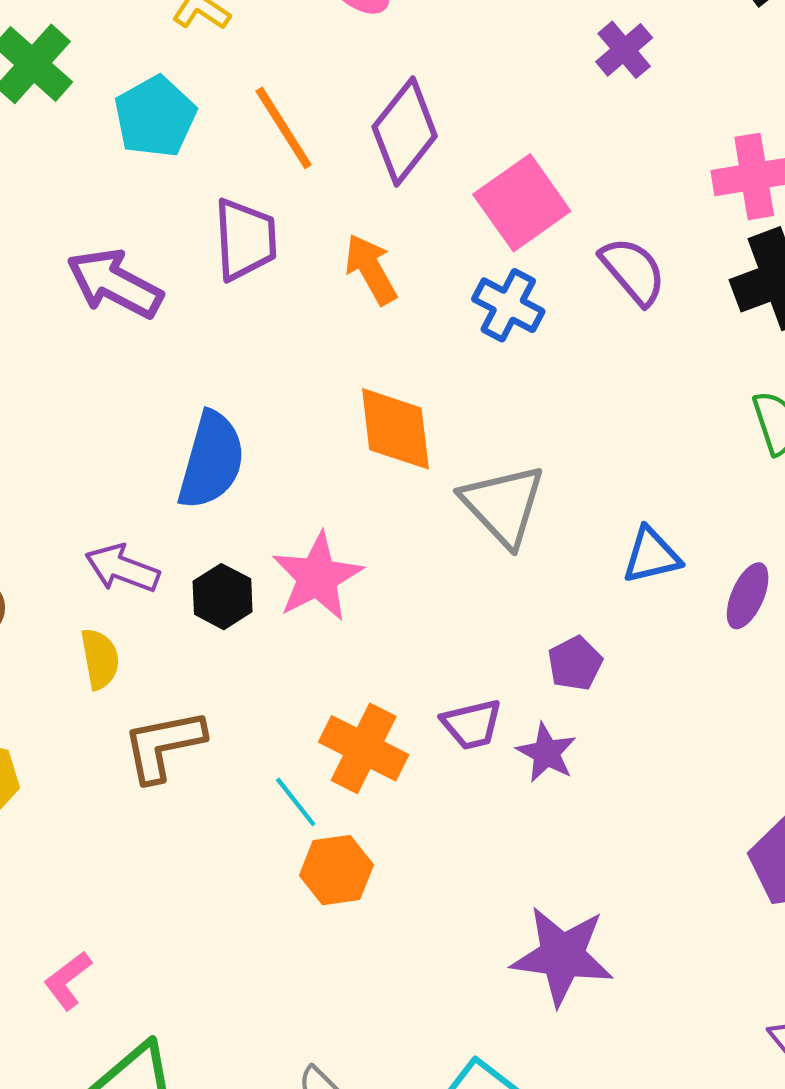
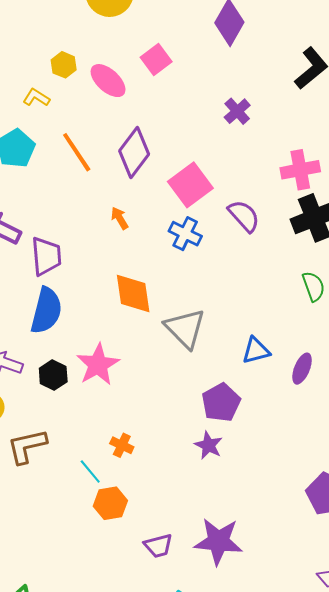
purple trapezoid: (245, 239) -> (46, 256), moved
orange arrow: (371, 269) -> (120, 218), size x0.7
purple pentagon: (575, 663) -> (221, 403), size x1.5
purple trapezoid: (472, 724) -> (158, 546), moved
orange cross: (364, 748) -> (122, 445), size x0.6

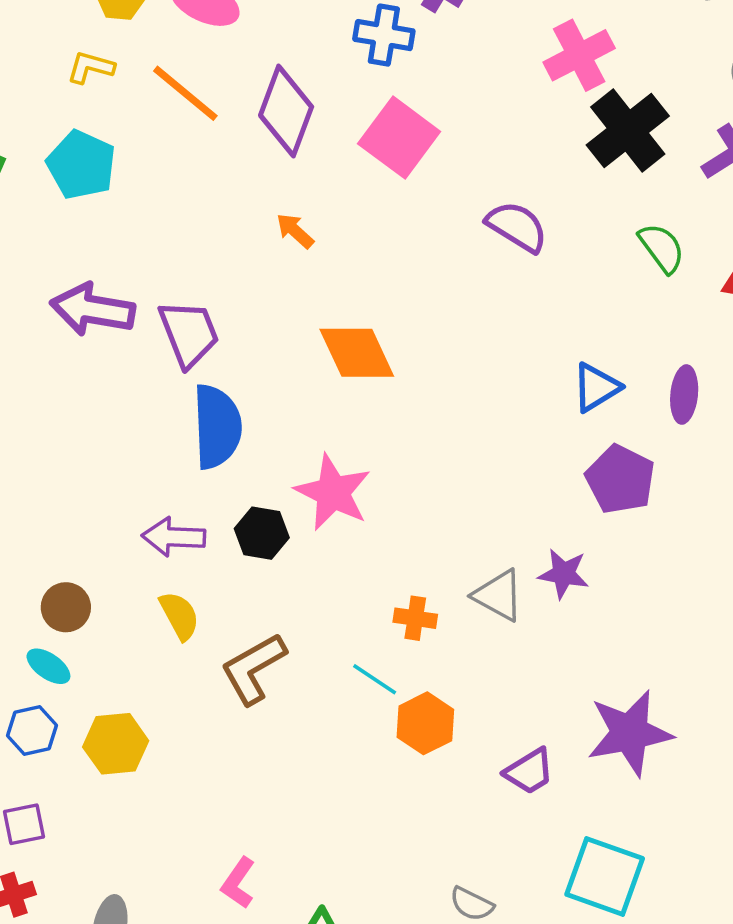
orange line: (77, 152) -> (185, 93), moved
purple semicircle: (244, 216) -> (517, 227), moved
blue cross: (185, 234) -> (384, 35), moved
gray triangle: (185, 328) -> (498, 595), moved, size x0.7
purple pentagon: (221, 403) -> (620, 479), moved

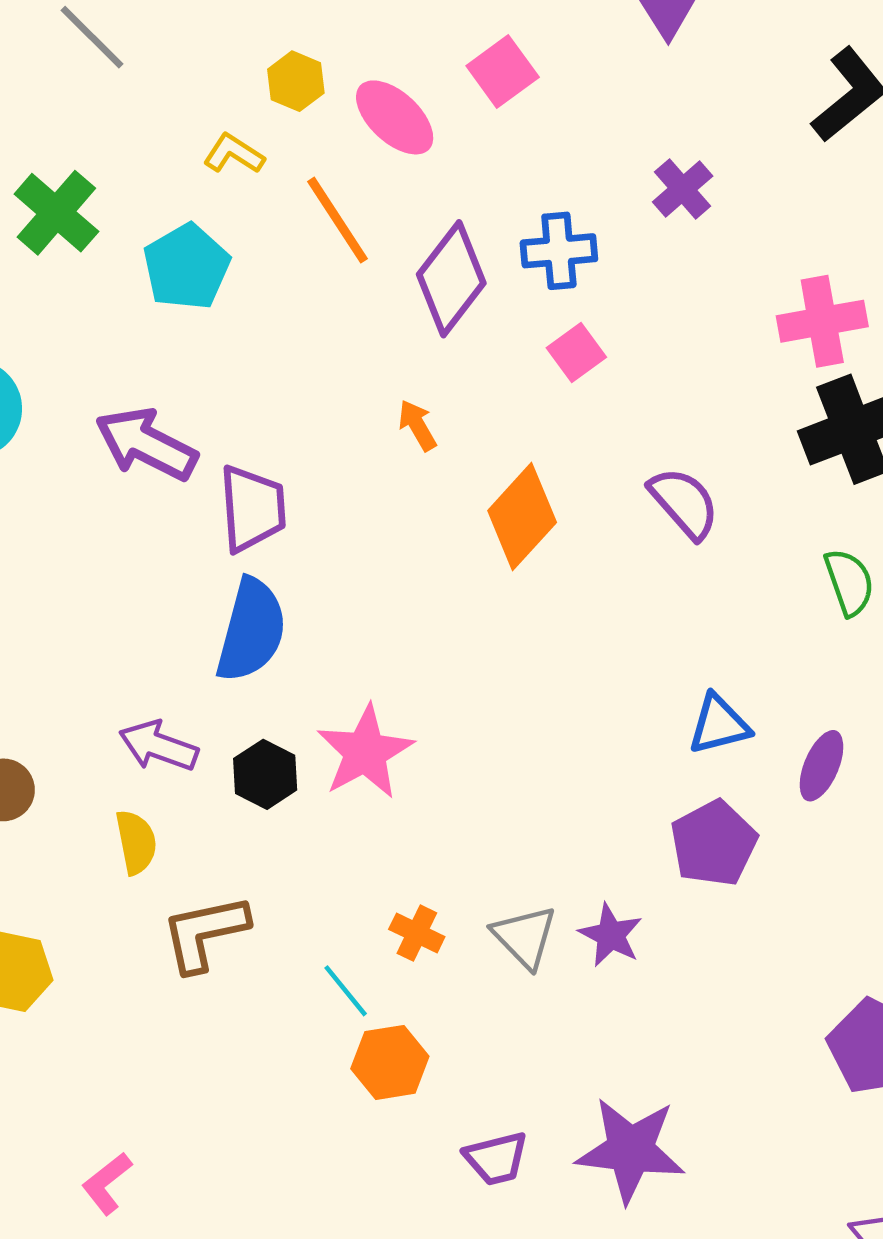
blue cross: (384, 35) -> (559, 251), moved, turned -32
pink square: (399, 138) -> (576, 353), size x0.6
orange diamond: (357, 353) -> (522, 517), moved, turned 50

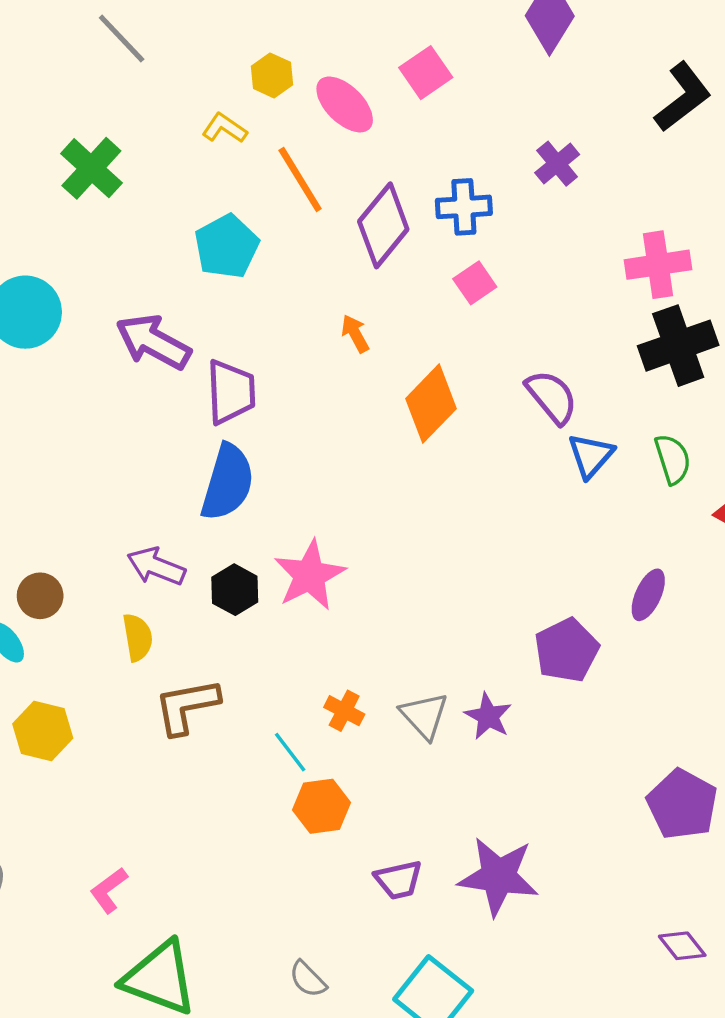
cyan pentagon: (187, 267) -> (227, 246), moved
blue triangle: (719, 724) -> (591, 456), moved, turned -36

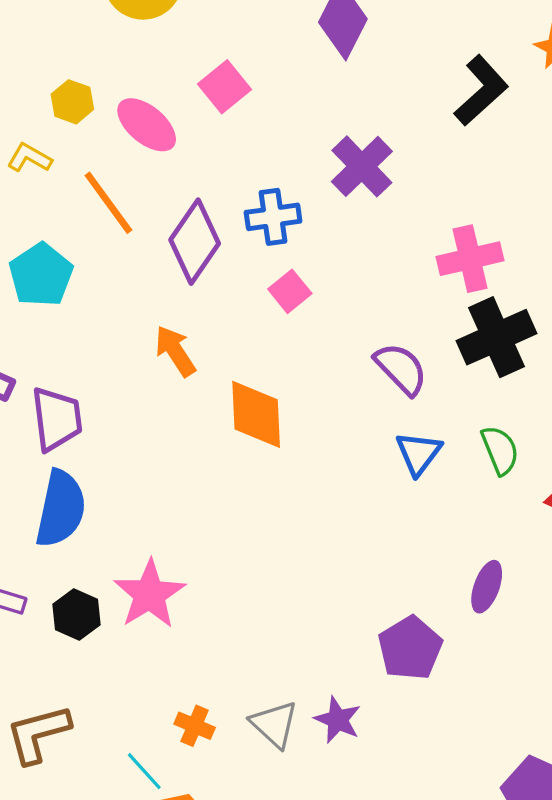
purple cross: (557, 164) -> (362, 166), size x1.4
orange arrow: (355, 334) -> (175, 351), size x1.4
purple semicircle: (552, 397) -> (401, 369), moved
orange diamond: (431, 404) -> (256, 414), turned -42

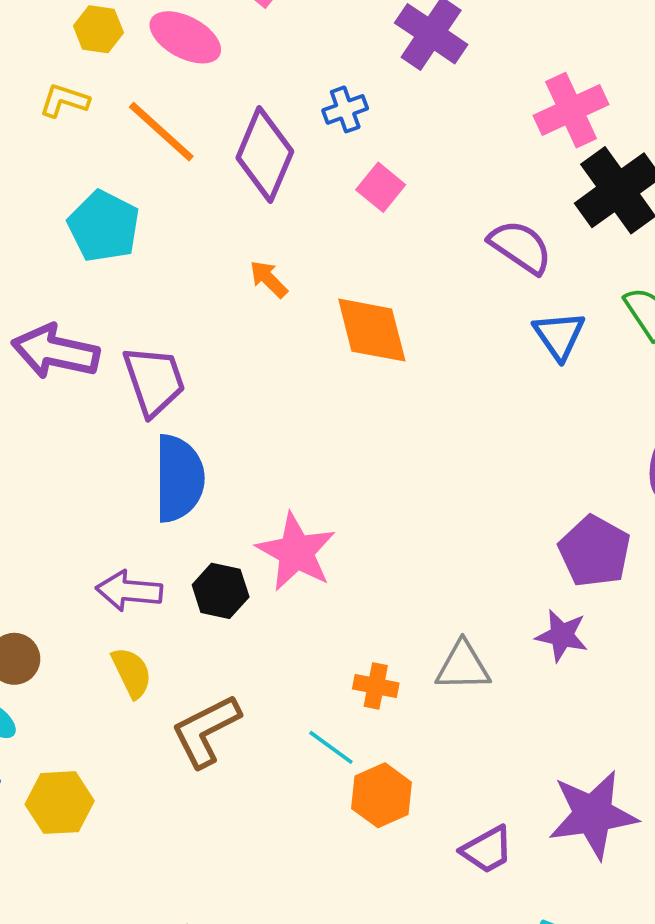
blue cross: (273, 217) -> (345, 109), size x0.7
orange arrow: (175, 351) -> (269, 279), size x0.7
purple star: (338, 720) -> (562, 635), moved
gray triangle: (274, 724) -> (463, 666), turned -32

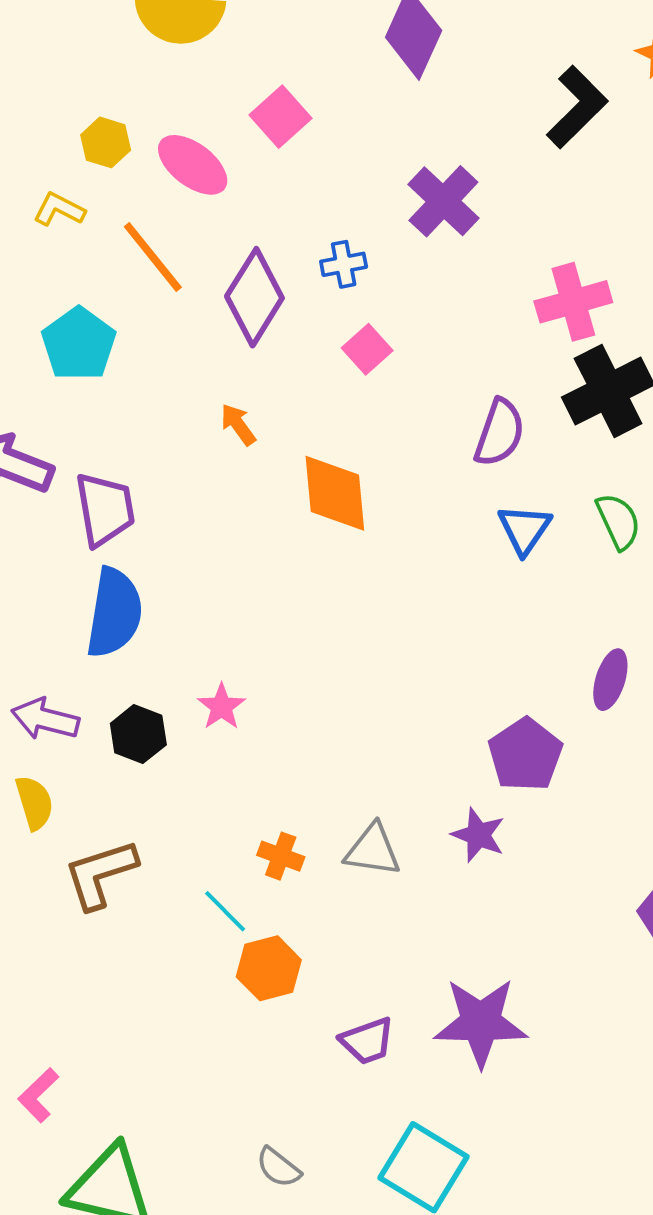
purple semicircle: (520, 247) -> (500, 433), turned 66
pink star: (296, 552) -> (222, 707), size x0.6

